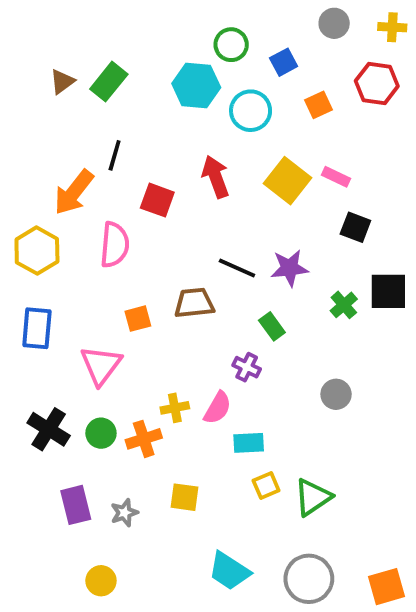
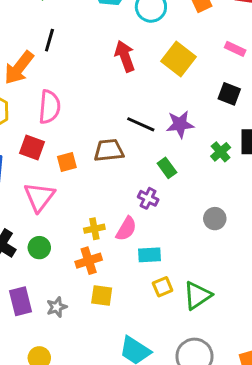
pink rectangle: (336, 177) -> (235, 49), moved
red square: (157, 200) -> (32, 148), moved
orange cross: (144, 439) -> (89, 261), moved

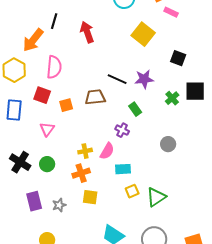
pink rectangle: (235, 49) -> (171, 12), moved
red arrow: (125, 56) -> (87, 32), moved
pink triangle: (39, 197) -> (47, 129), size x0.7

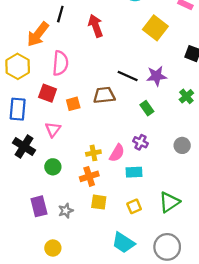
purple cross: (122, 130) -> (140, 142), moved
black cross: (20, 162) -> (24, 147), moved
yellow square: (132, 191) -> (134, 206), moved

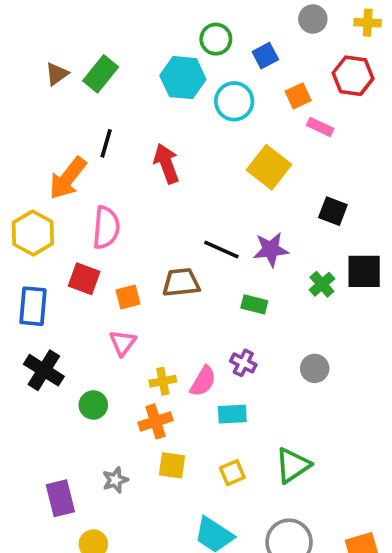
green rectangle: (147, 108) -> (254, 304), turned -40
pink triangle: (53, 129) -> (123, 343), moved
purple rectangle: (39, 206) -> (60, 498), moved

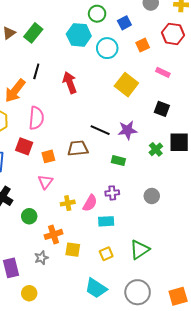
pink rectangle: (320, 127) -> (163, 72), moved
purple cross: (243, 363) -> (112, 193), turned -32
orange cross: (155, 421) -> (54, 234), moved

